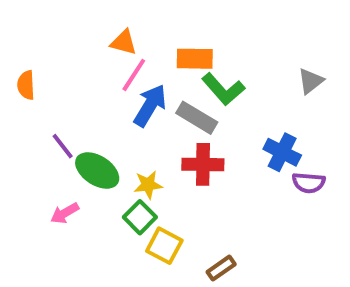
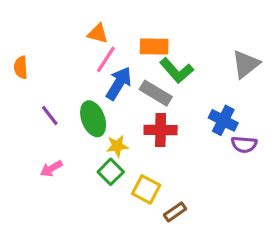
gray triangle: (311, 81) -> (246, 64), size x1.4
green ellipse: (97, 170) -> (93, 119), moved, turned 36
yellow square: (164, 246) -> (146, 189), moved

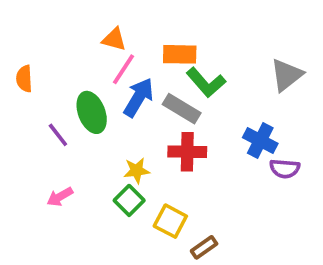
green ellipse: (93, 119) -> (92, 112), moved

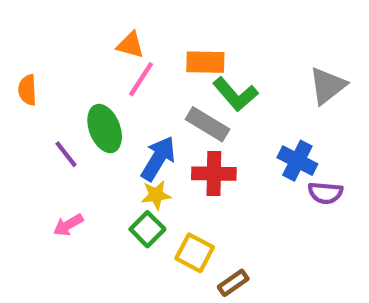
blue arrow: (138, 97) -> (158, 159), moved

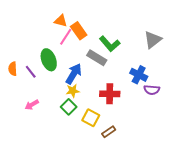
orange rectangle: (205, 62) -> (79, 31), moved, turned 54
orange semicircle: (27, 90) -> (13, 69), moved
red cross: (214, 174) -> (110, 94), moved

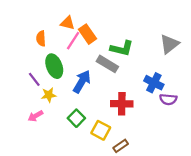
green L-shape: (110, 44) -> (122, 48), turned -35
orange semicircle: (13, 69) -> (41, 38), moved
yellow star: (73, 91) -> (49, 95), moved

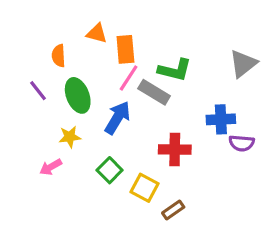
orange rectangle: (87, 34) -> (125, 49), turned 30
pink line: (73, 41) -> (129, 78), moved
purple line: (34, 79) -> (38, 91), moved
blue cross: (154, 83) -> (221, 119), turned -30

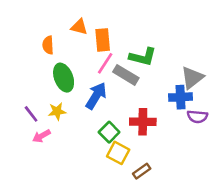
gray triangle: (243, 64) -> (192, 78), moved
purple line: (38, 91) -> (31, 114), moved
green square: (110, 170) -> (109, 132), moved

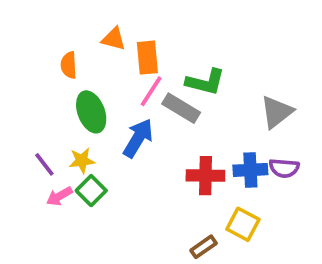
blue cross: (180, 97) -> (250, 170), moved
green square: (109, 132) -> (91, 191), moved
yellow square: (118, 153) -> (243, 224), moved

